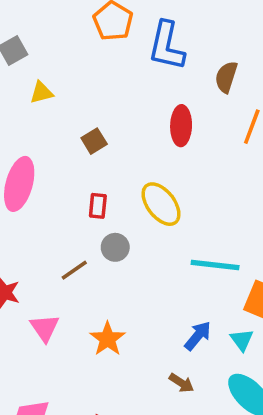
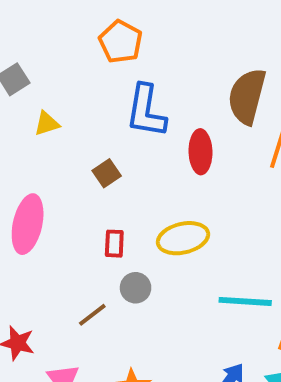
blue L-shape: (167, 46) -> (146, 111), moved
brown semicircle: (226, 77) -> (247, 96), size x1.6
yellow ellipse: (161, 204) -> (183, 238), turned -63

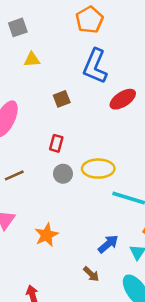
red ellipse: (200, 152) -> (123, 99), turned 45
yellow ellipse: (183, 238) -> (98, 169), moved
brown line: (92, 315) -> (14, 175), moved

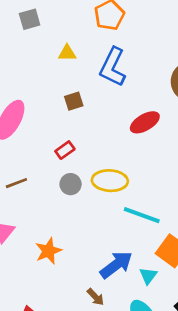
yellow triangle: (32, 59) -> (67, 53), moved
red ellipse: (123, 99) -> (145, 122), moved
red rectangle: (56, 143) -> (65, 150), turned 35
blue arrow: (108, 244) -> (116, 265), size x1.4

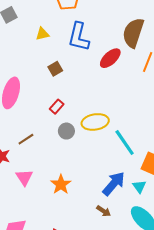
red ellipse: (145, 122) -> (110, 58), moved
cyan line: (142, 215) -> (125, 142), turned 48

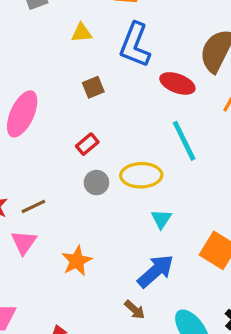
red ellipse: (110, 58) -> (177, 83), turned 55
brown line: (26, 139) -> (33, 206), moved
cyan line: (125, 142) -> (184, 141), moved
cyan triangle: (139, 187) -> (161, 219), moved

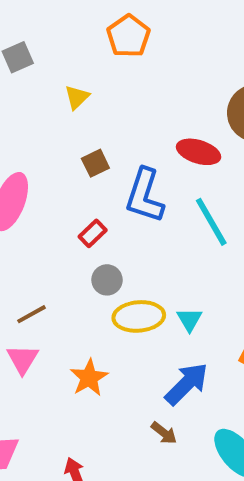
yellow triangle: (82, 33) -> (77, 97), turned -35
blue L-shape: (135, 45) -> (145, 196), moved
yellow ellipse: (141, 175) -> (139, 316), moved

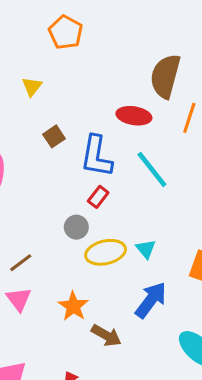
red rectangle: (93, 233) -> (98, 197), moved
brown arrow: (164, 433) -> (106, 335), moved, size x1.4

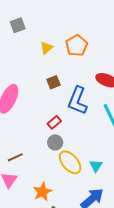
orange pentagon: (66, 32) -> (77, 46), moved
red rectangle: (98, 197) -> (54, 122), moved
yellow ellipse: (106, 252) -> (70, 162), turned 50

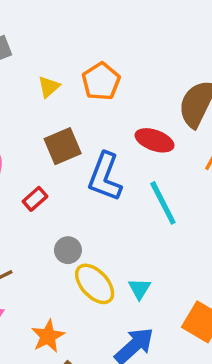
brown square: (54, 82) -> (63, 146), size x1.5
red rectangle: (54, 122) -> (35, 199), moved

